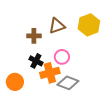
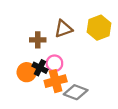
pink circle: (62, 57) -> (54, 63), moved
orange circle: (15, 82) -> (27, 72), moved

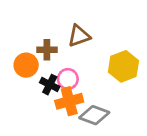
yellow hexagon: (99, 28) -> (123, 66), moved
orange circle: (27, 72) -> (26, 65), moved

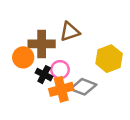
brown cross: (47, 50) -> (42, 44), size x1.5
gray diamond: (94, 115) -> (83, 87), moved

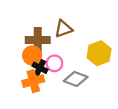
orange circle: (23, 57) -> (32, 55), moved
orange cross: (61, 89) -> (33, 81), moved

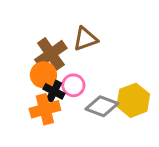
brown cross: (38, 40) -> (51, 54), turned -35
yellow hexagon: (99, 53) -> (133, 100), moved

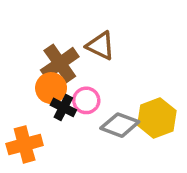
brown triangle: (85, 39) -> (100, 46), turned 45
orange cross: (45, 109) -> (25, 144), moved

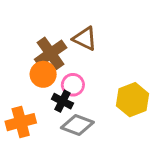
black cross: (63, 107) -> (62, 101), moved
gray diamond: (120, 125) -> (77, 125), moved

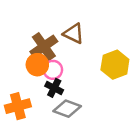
pink circle: (73, 85) -> (53, 70), moved
yellow hexagon: (133, 100) -> (115, 65), moved

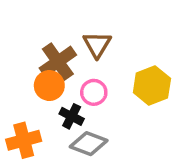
brown triangle: (74, 34) -> (97, 44), turned 35
pink circle: (53, 70) -> (94, 92), moved

